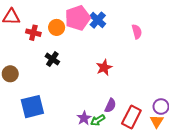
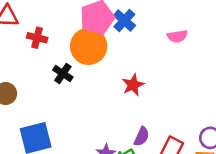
orange circle: (57, 27) -> (89, 46), moved, size x1.6
pink semicircle: (137, 32) -> (177, 36), turned 96

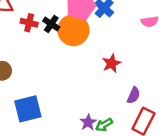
black cross: (63, 73) -> (51, 24), moved
purple semicircle: (142, 136) -> (134, 95), moved

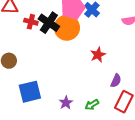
black cross: (51, 24) -> (49, 23), size x1.5
purple star: (88, 122) -> (66, 103), moved

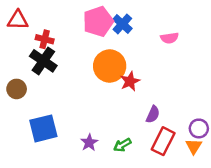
black cross: (49, 23) -> (43, 61), moved
orange circle: (67, 28) -> (110, 66), moved

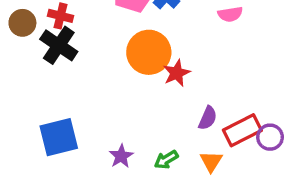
brown circle: (17, 89) -> (22, 23), moved
red rectangle: (163, 141) -> (242, 130), moved, turned 36
orange triangle: (194, 146) -> (211, 161), moved

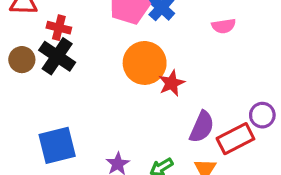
brown circle: (22, 23) -> (22, 60), moved
purple semicircle: (208, 118) -> (202, 127), size x1.4
purple circle: (270, 137) -> (262, 115), moved

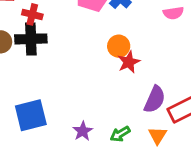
black cross: (57, 56) -> (31, 39), turned -36
orange circle: (145, 63) -> (119, 46), moved, size x0.6

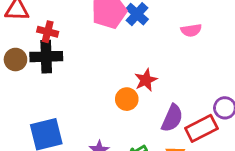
orange circle: (119, 46) -> (127, 99), moved

